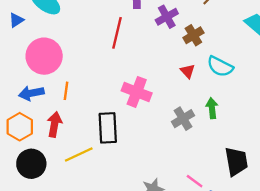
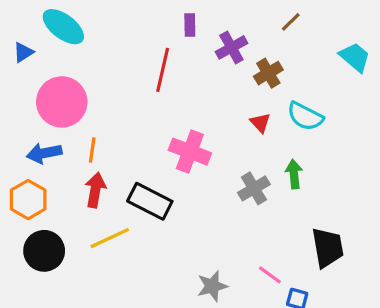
red arrow: (54, 124) -> (95, 190), moved
black rectangle: (108, 128) -> (150, 201), turned -60

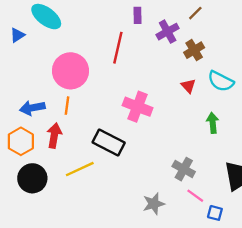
brown line: (291, 22) -> (195, 13), moved
pink circle: (62, 102) -> (70, 71), moved
gray cross: (254, 188) -> (184, 169), moved, turned -30
red arrow: (95, 190) -> (54, 136), moved

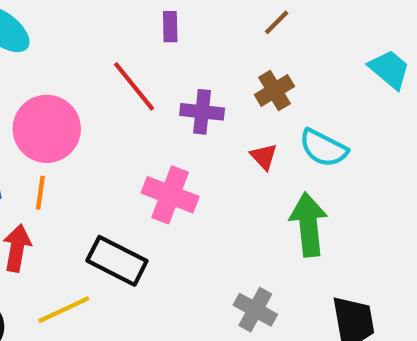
purple cross: (168, 32) -> (202, 112), moved, turned 35
red line: (118, 48) -> (134, 86), turned -52
green arrow: (213, 123) -> (308, 225), size x1.6

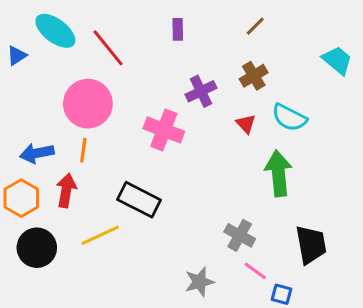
red line: (134, 86) -> (108, 48), moved
purple cross: (202, 112) -> (201, 91), turned -32
pink cross: (170, 195) -> (164, 130), moved

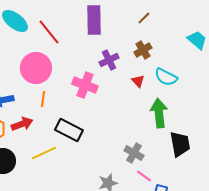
purple rectangle: (178, 29) -> (94, 20), size x2.0
orange line: (83, 150) -> (43, 99), moved
red arrow: (66, 190) -> (22, 124), turned 60
black trapezoid: (311, 245) -> (180, 144), moved

